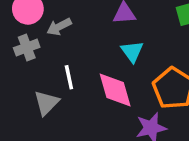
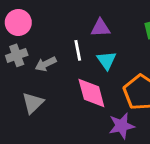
gray arrow: (59, 27) -> (46, 64), moved
white line: (69, 77) -> (78, 50), moved

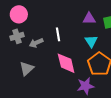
purple triangle: (100, 28) -> (89, 19), moved
cyan triangle: (106, 60) -> (91, 41), moved

